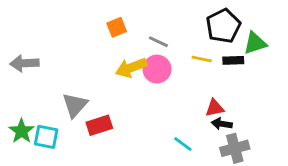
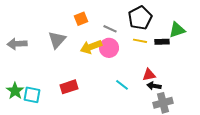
black pentagon: (223, 26) -> (140, 18), moved
gray triangle: (75, 105) -> (57, 40), moved
cyan line: (183, 144) -> (122, 85), moved

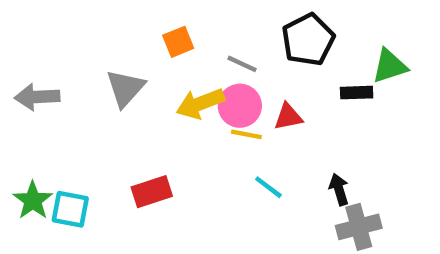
yellow line: (140, 41) -> (246, 134), moved
red triangle: (149, 75) -> (288, 117), moved
black arrow: (154, 86) -> (339, 189), turned 64

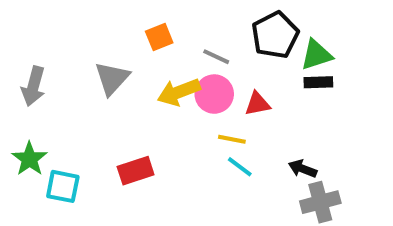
green triangle: (390, 66) -> (316, 55), moved
gray arrow: (37, 97) -> (33, 86), turned -72
yellow line: (246, 134) -> (232, 139), moved
black arrow: (339, 189) -> (303, 169), turned -52
green star: (33, 200) -> (29, 159), moved

